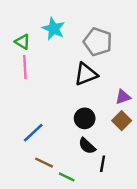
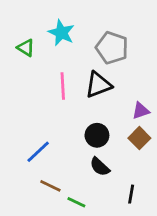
pink line: (25, 67) -> (63, 86), moved
black line: (103, 164) -> (131, 194), moved

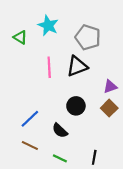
black semicircle: (100, 167) -> (60, 131), moved
brown line: (50, 186) -> (30, 146), moved
black line: (131, 194) -> (94, 157), moved

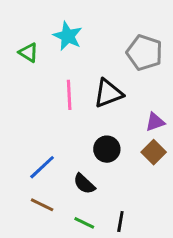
gray pentagon: (88, 37) -> (145, 53), moved
black line: (94, 157) -> (120, 221), moved

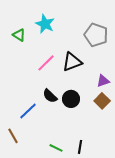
pink line: (69, 95) -> (46, 63), turned 48
black semicircle: (84, 184) -> (50, 96), moved
brown line: (42, 205) -> (13, 136), moved, turned 35

